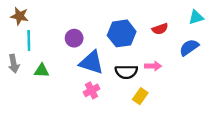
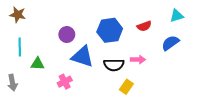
cyan line: (29, 40) -> (20, 47), moved
gray arrow: (14, 64) -> (12, 83), moved
pink cross: (92, 90) -> (65, 82), moved

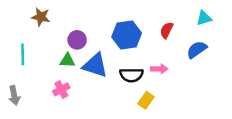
brown star: (18, 15) -> (41, 17), moved
red semicircle: (144, 26) -> (167, 30), turned 136
green triangle: (38, 64) -> (67, 60), moved
pink cross: (65, 82) -> (61, 89), moved

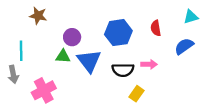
red semicircle: (167, 30) -> (156, 28), turned -35
blue triangle: (95, 65) -> (89, 61), turned 35
pink cross: (61, 89) -> (44, 90), moved, size x1.5
gray arrow: (14, 95) -> (13, 74), moved

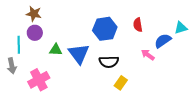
cyan triangle: (191, 17) -> (181, 28), moved
purple circle: (72, 37) -> (35, 33), moved
pink arrow: (149, 64) -> (148, 55), moved, turned -144

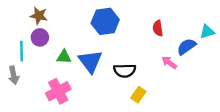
blue hexagon: (105, 29) -> (105, 21), moved
pink cross: (39, 80) -> (58, 91), moved

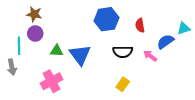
blue hexagon: (105, 21) -> (106, 19), moved
black semicircle: (125, 71) -> (123, 52), moved

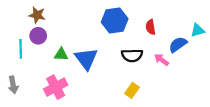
gray arrow: (12, 67) -> (13, 85), moved

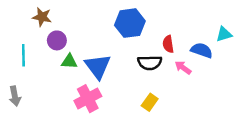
red semicircle: (151, 27) -> (168, 44), moved
purple circle: (38, 36) -> (57, 40), moved
blue semicircle: (178, 45) -> (202, 50), turned 54
pink cross: (56, 87) -> (88, 99), moved

